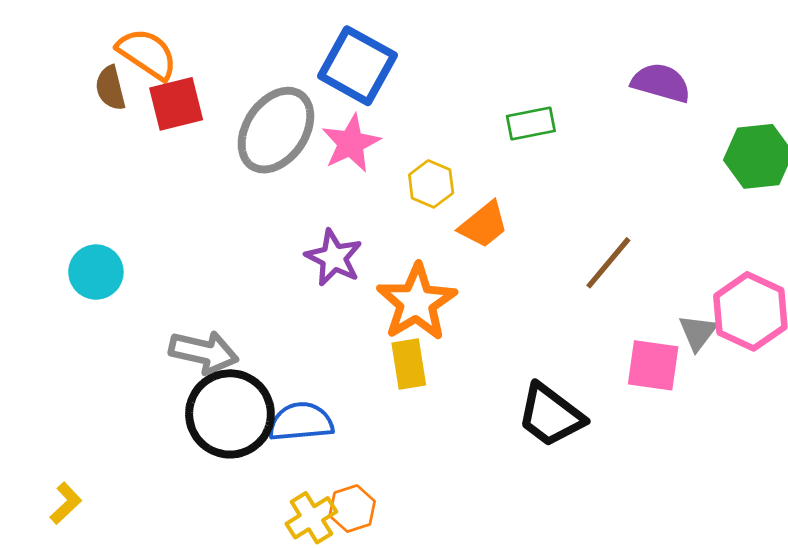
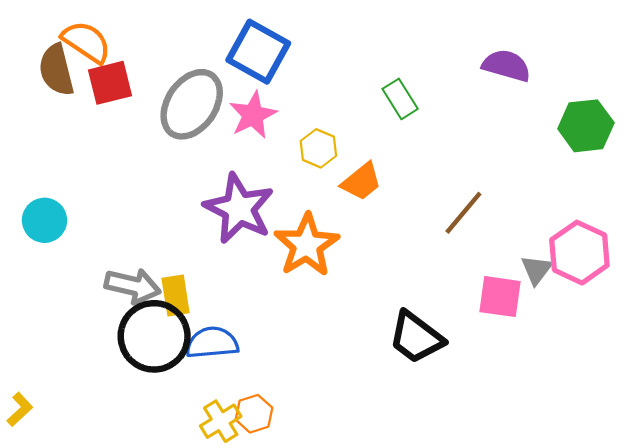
brown semicircle: (110, 88) -> (56, 70), size x1.4
green rectangle: (531, 124) -> (400, 99), turned 69
purple star: (334, 258) -> (239, 208), size x1.5
yellow rectangle: (409, 364) -> (176, 295), moved

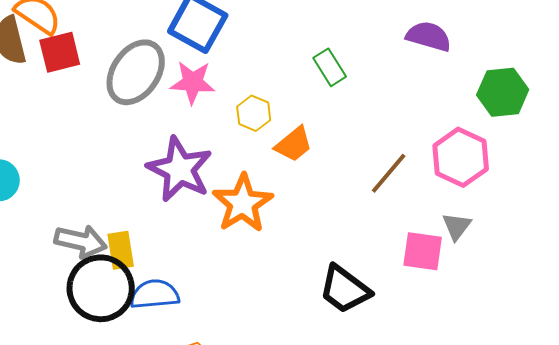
pink star: (253, 115) -> (193, 82), turned 30
pink hexagon: (579, 253) -> (461, 157), moved

